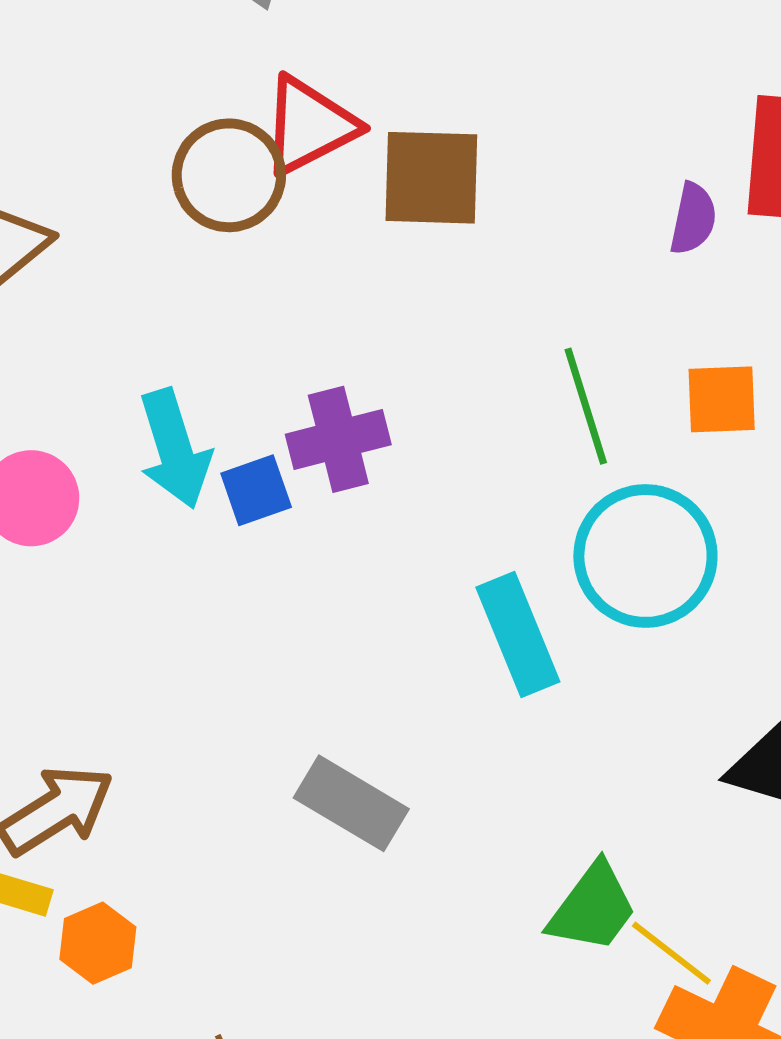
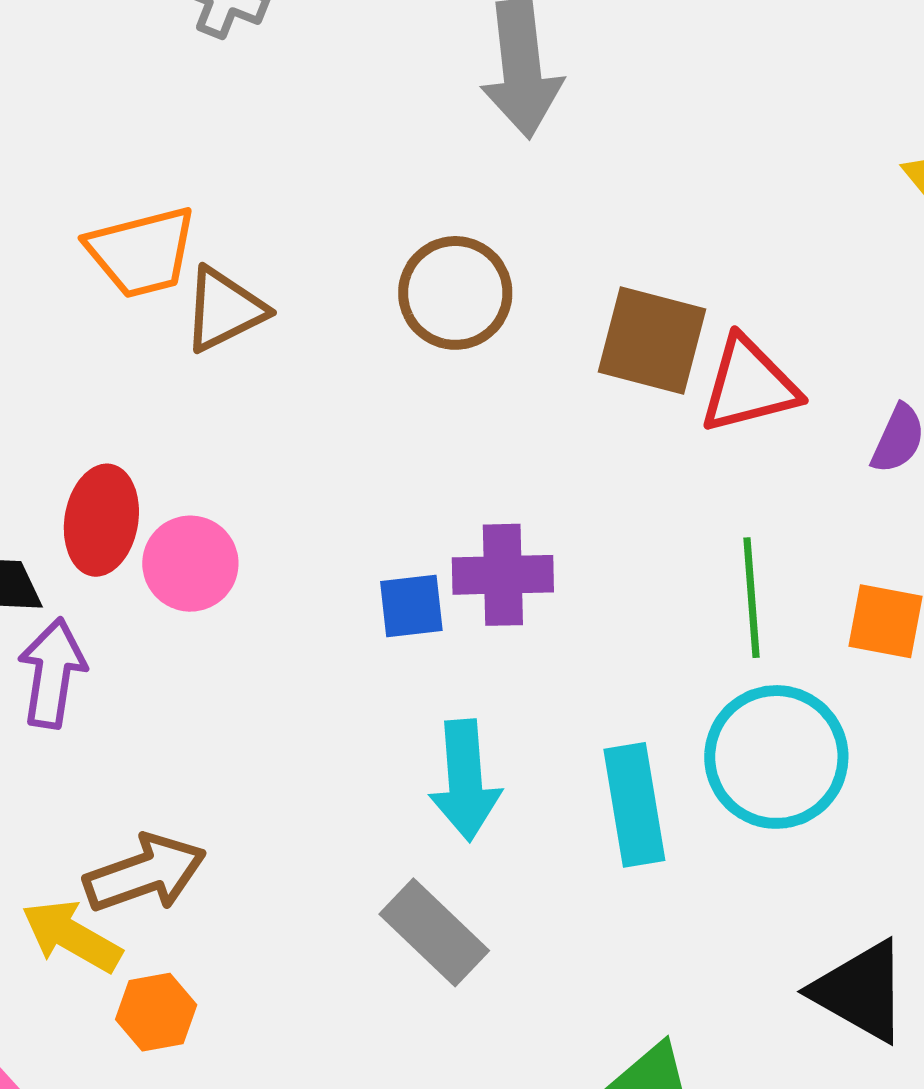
red triangle: (309, 126) -> (749, 385), moved
cyan arrow: (175, 449) -> (465, 780), moved

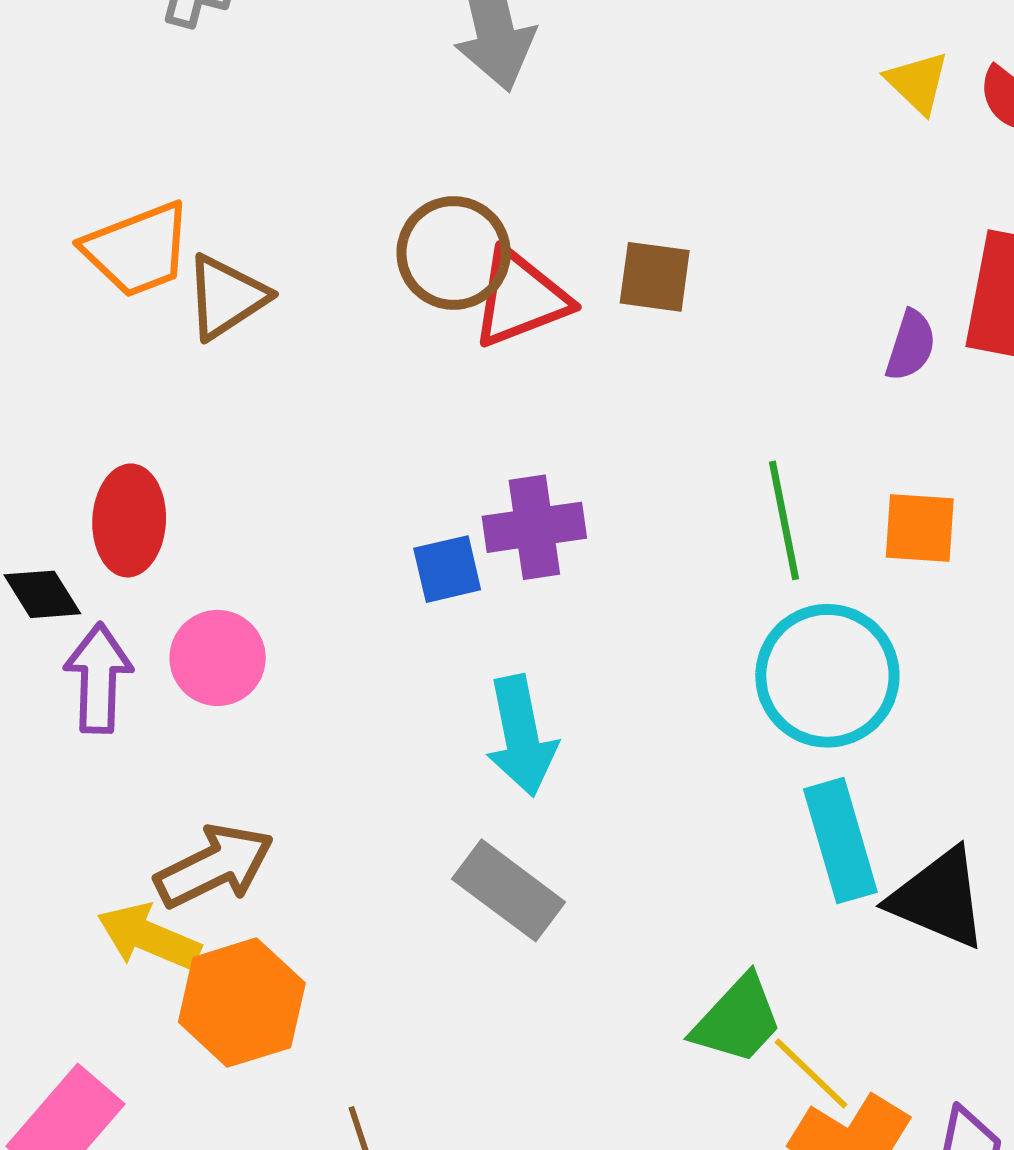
brown square: (652, 340) -> (655, 277), size x0.7
red triangle: (749, 385) -> (520, 298), moved
pink circle: (190, 564) -> (218, 658), moved
cyan rectangle: (634, 805) -> (840, 841), moved
orange hexagon: (156, 1012) -> (242, 1003), size x1.6

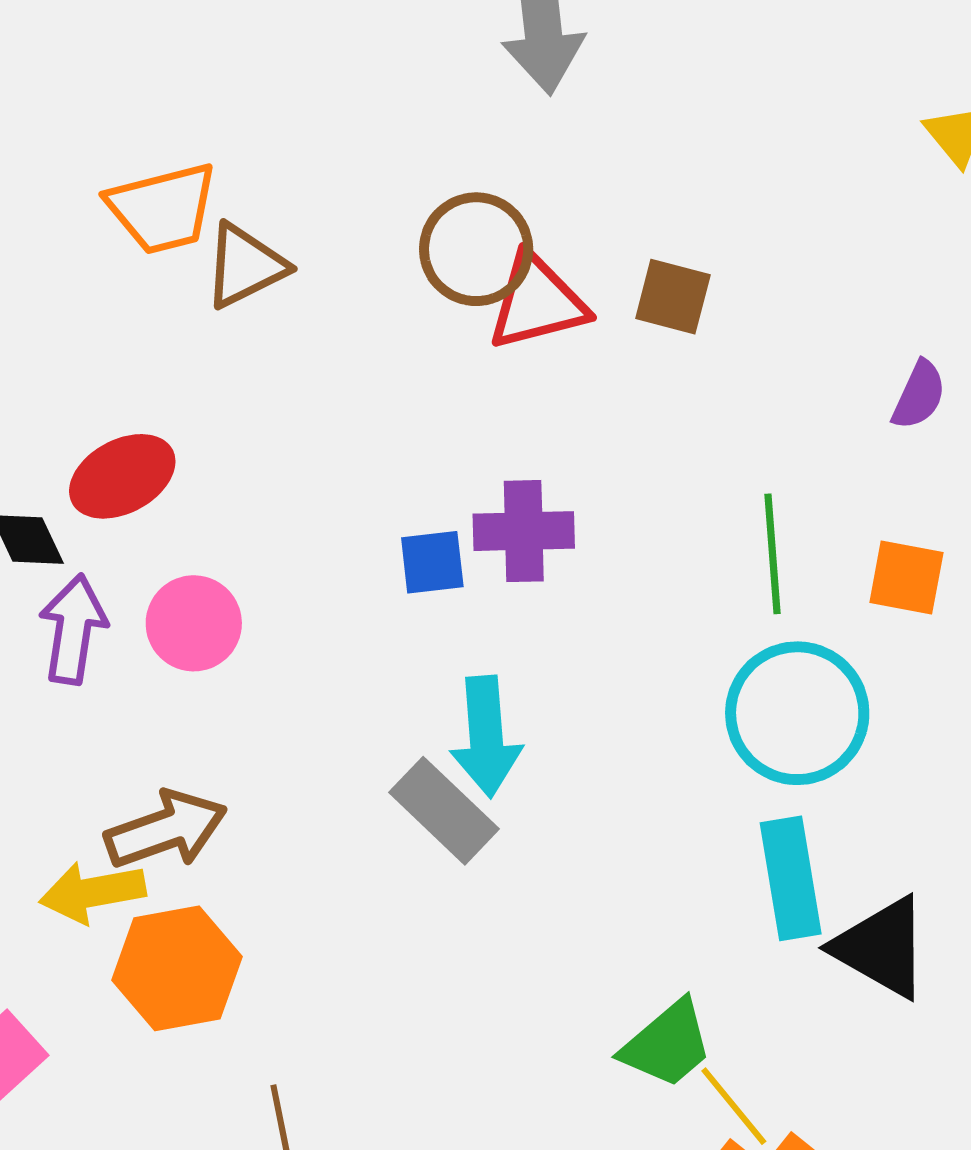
red ellipse: (129, 520) -> (122, 476), turned 52
gray rectangle: (509, 890) -> (444, 811), moved
yellow arrow: (149, 937) -> (93, 892), turned -40

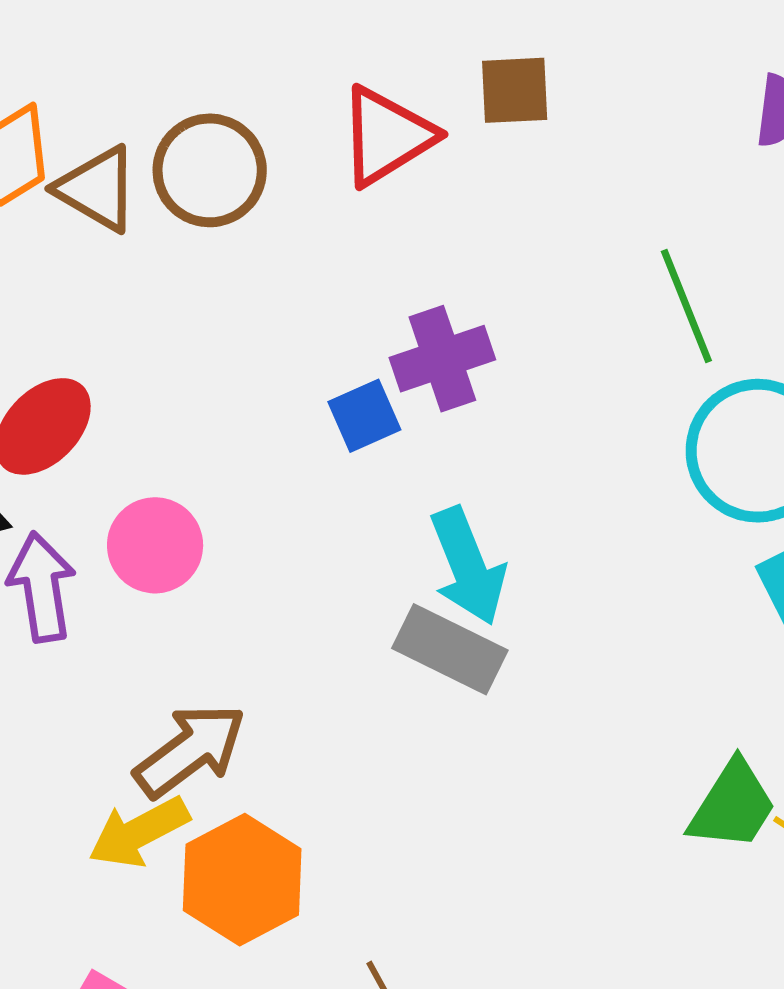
brown circle: (476, 249) -> (210, 170), moved
brown triangle: (245, 266) -> (97, 189), turned -46

